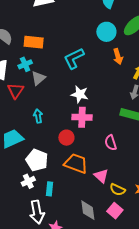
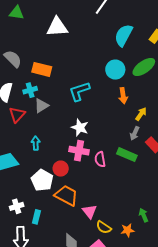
pink semicircle: (111, 143) -> (100, 159), moved
white pentagon: (37, 160) -> (42, 180), moved

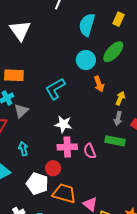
white triangle: (57, 27) -> (20, 31), turned -50

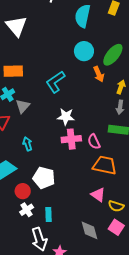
green ellipse: (113, 52) -> (113, 55), moved
red circle: (53, 168) -> (23, 191), moved
orange trapezoid: (64, 193) -> (105, 165), moved

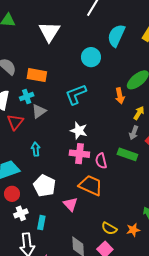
cyan circle: (84, 51) -> (91, 57), moved
orange trapezoid: (105, 165) -> (91, 185), moved
red circle: (23, 191) -> (12, 194), moved
pink triangle: (98, 195) -> (70, 204), moved

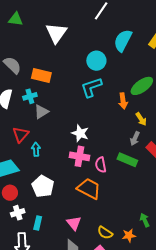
cyan L-shape: (76, 94) -> (91, 87), moved
yellow arrow: (139, 113) -> (141, 119), turned 112
red triangle: (15, 122) -> (21, 135), moved
pink triangle: (70, 204) -> (74, 223), moved

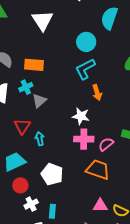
orange arrow: (123, 101) -> (97, 93), moved
pink semicircle: (101, 165) -> (106, 144), turned 70
pink triangle: (74, 223) -> (100, 206), moved, turned -42

